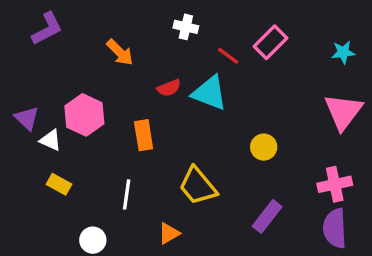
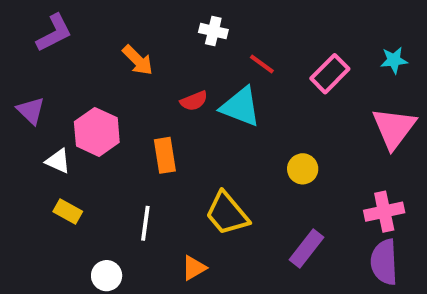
pink rectangle: (270, 42) -> (330, 74), moved
purple triangle: (27, 118) -> (31, 111), moved

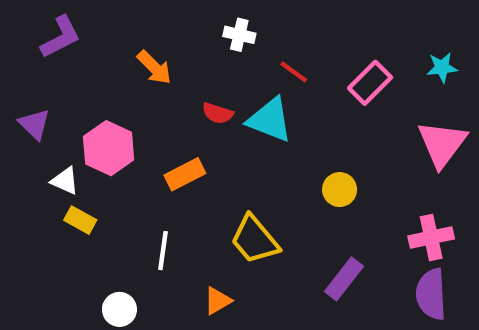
red semicircle: (194, 101) -> (218, 113), turned 40
orange rectangle: (165, 155) -> (185, 174), turned 72
yellow rectangle: (68, 212) -> (80, 220), moved

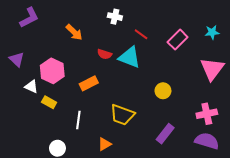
yellow rectangle: (80, 220) -> (49, 102), moved
yellow trapezoid: (255, 240) -> (122, 115), turned -30
purple semicircle: (431, 294) -> (207, 141), turned 110

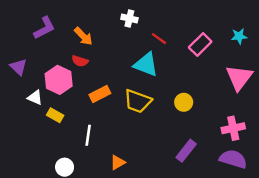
purple L-shape: (29, 18) -> (44, 28), moved
red semicircle: (104, 54) -> (80, 61), moved
yellow trapezoid: (122, 115) -> (138, 101), moved

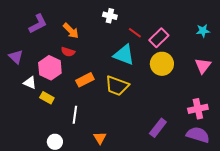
pink rectangle: (200, 44) -> (159, 38), moved
pink triangle: (239, 78) -> (203, 66), size x0.7
yellow circle: (184, 102) -> (162, 64), moved, size x1.5
orange triangle: (118, 162) -> (100, 138), turned -32

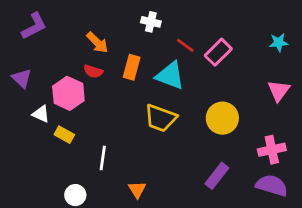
purple L-shape: (38, 24) -> (34, 26), moved
yellow circle: (162, 64) -> (222, 118), moved
orange rectangle: (85, 80) -> (132, 67), moved, turned -48

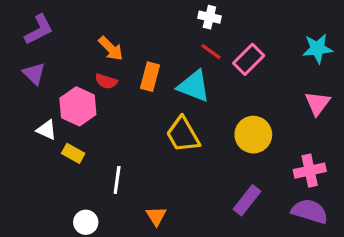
white cross: (151, 22) -> (209, 17), moved
cyan star: (279, 43) -> (318, 48), size x1.4
purple triangle: (22, 78) -> (34, 73), moved
yellow trapezoid: (161, 118) -> (183, 135), turned 40

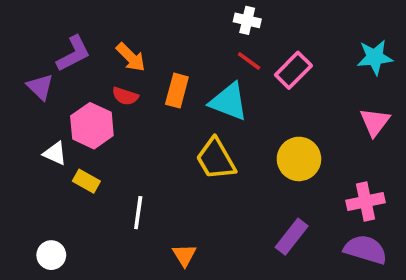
purple L-shape: (39, 30) -> (73, 54), moved
white circle: (86, 222) -> (51, 255), moved

